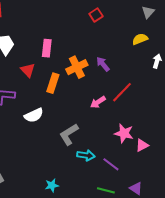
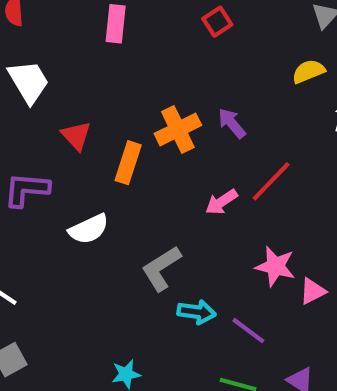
pink rectangle: (47, 48) -> (116, 24), moved

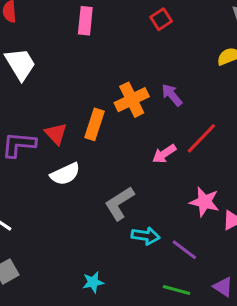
red triangle: (76, 136) -> (56, 134), moved

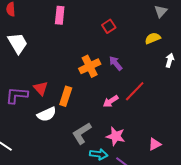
red square: (161, 19) -> (109, 26), moved
orange rectangle: (95, 124) -> (66, 96), moved
pink star: (204, 202) -> (116, 136), moved

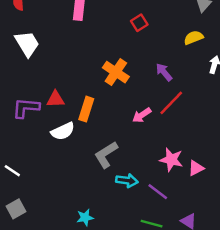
purple arrow: (116, 63) -> (164, 72), moved
orange cross: (90, 66) -> (116, 72), turned -30
red triangle: (41, 88) -> (55, 99), turned -49
pink star: (116, 136) -> (171, 160), moved

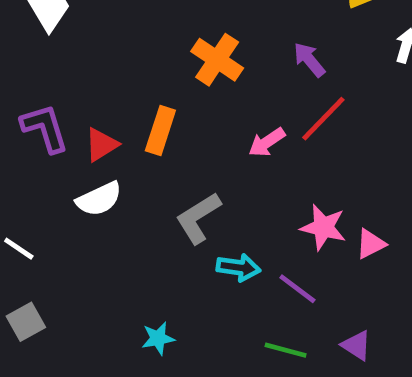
red triangle: (55, 99) -> (101, 145), moved, turned -30
purple L-shape: (26, 108) -> (45, 128), turned 68
white semicircle: (63, 131) -> (99, 199), moved

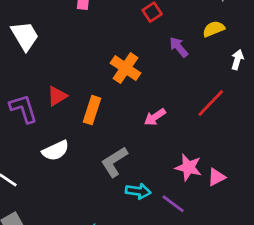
purple arrow: (309, 60) -> (179, 47), moved
red line: (323, 119) -> (211, 103), moved
red triangle: (101, 145) -> (57, 96), moved

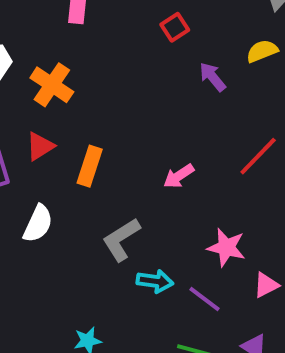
orange cross: (126, 68) -> (52, 85), moved
white semicircle: (56, 151) -> (38, 224), turned -40
pink triangle: (216, 177) -> (266, 285), moved

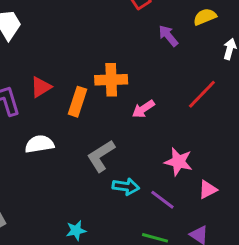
orange cross: (52, 85) -> (111, 80), moved, turned -36
white semicircle: (38, 224) -> (39, 144), turned -124

